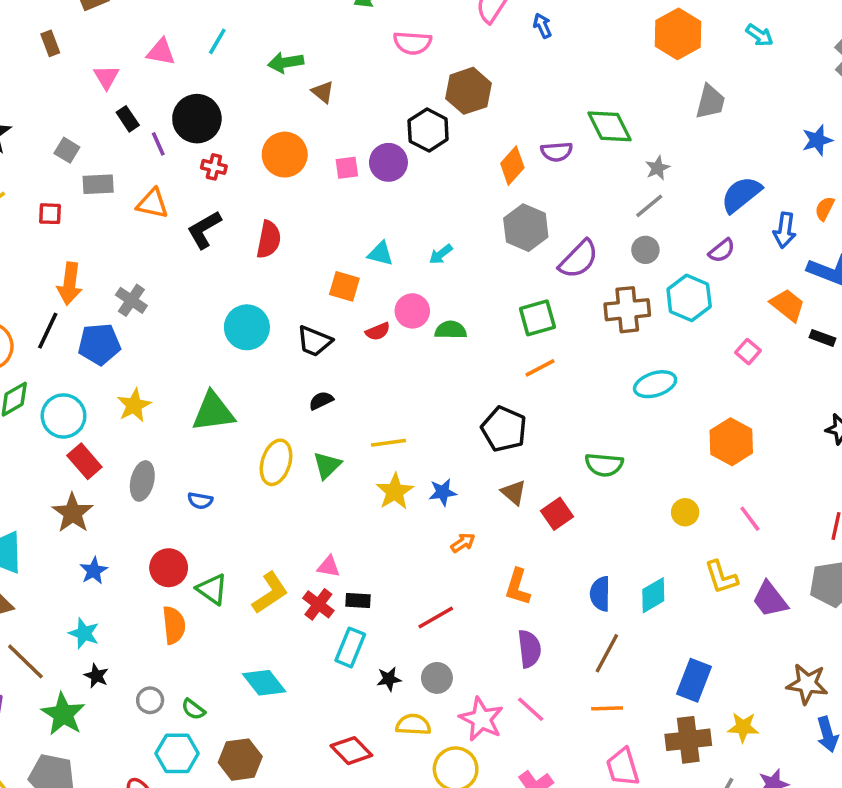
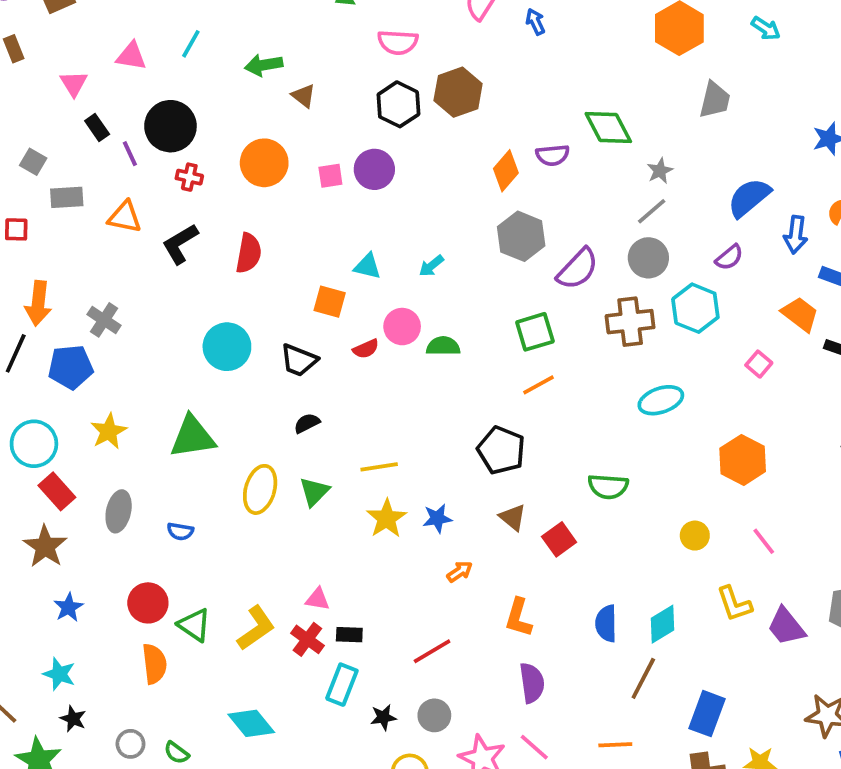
black hexagon: (428, 130) -> (398, 104), moved
gray circle: (645, 250) -> (648, 258), size x1.4
brown line: (607, 653) -> (643, 678), moved

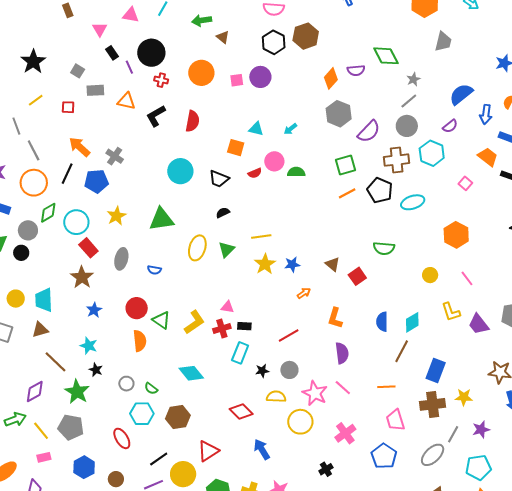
orange arrow: (38, 303) -> (79, 147), turned 125
black pentagon: (501, 450) -> (380, 190), moved
red cross: (307, 639) -> (222, 329), turned 36

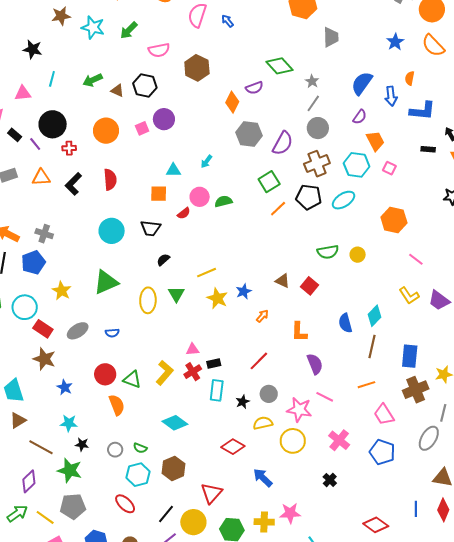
black hexagon: (274, 42) -> (145, 86), moved
cyan hexagon: (432, 153) -> (357, 165), moved
orange trapezoid: (488, 157) -> (375, 141), moved, turned 40
gray ellipse: (121, 259) -> (78, 331), turned 60
yellow circle: (430, 275) -> (358, 255), moved

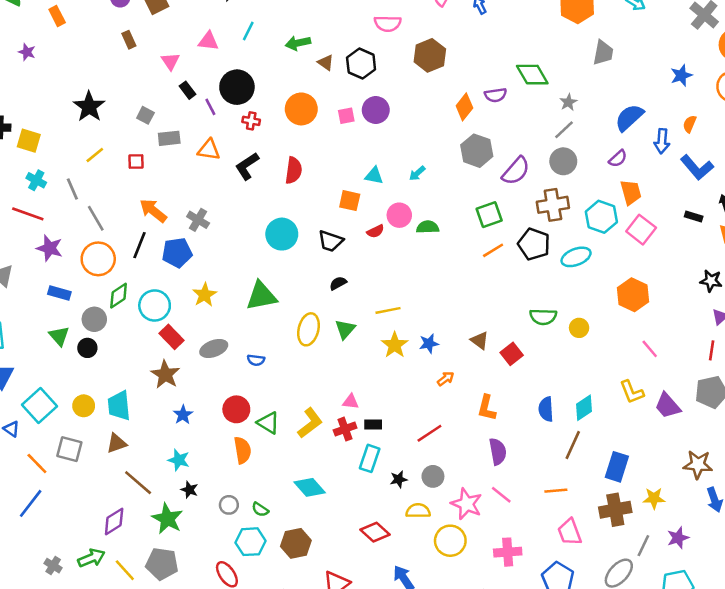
blue L-shape: (422, 111) -> (697, 167), turned 32
pink square: (389, 168) -> (641, 230), size x1.6
pink cross: (339, 440) -> (508, 552), turned 35

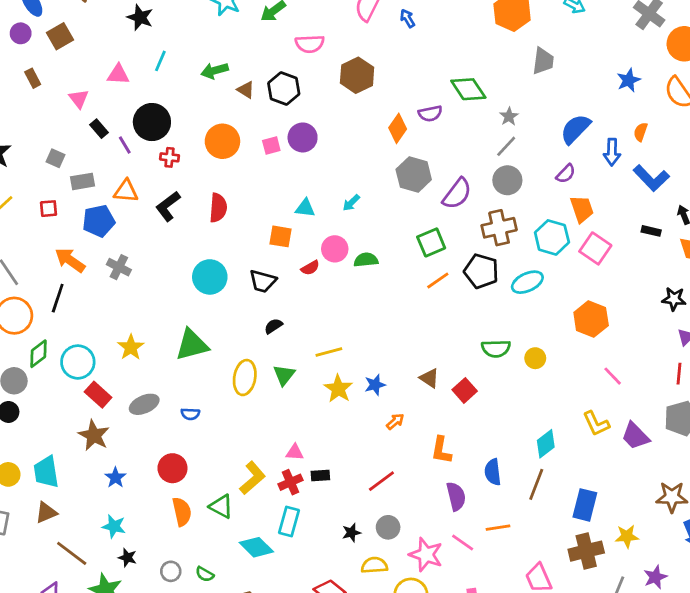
blue pentagon: (177, 253) -> (99, 221), moved
blue semicircle: (546, 409) -> (493, 472), moved
green triangle: (268, 423) -> (221, 506), moved
cyan rectangle: (370, 458) -> (289, 522), moved
orange line: (556, 491) -> (498, 528), moved

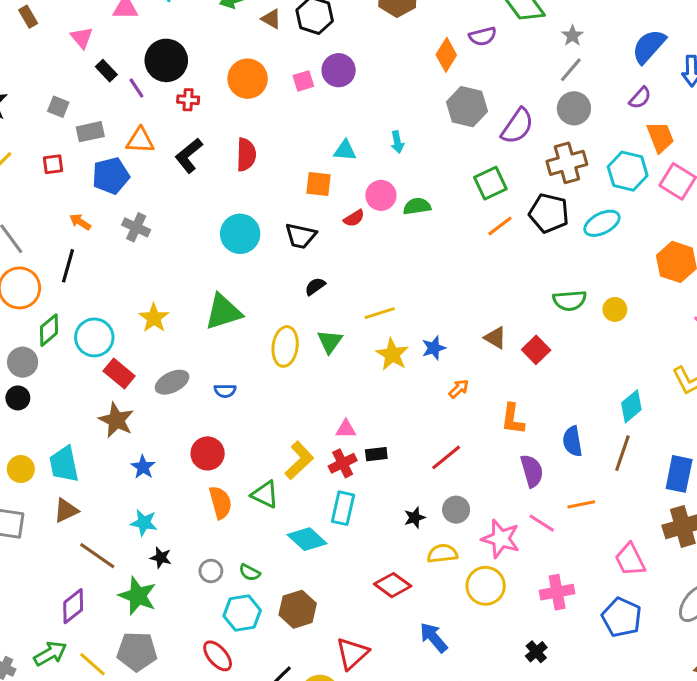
cyan arrow: (351, 203) -> (397, 142), turned -54
orange arrow: (70, 260) -> (80, 222), size x0.6

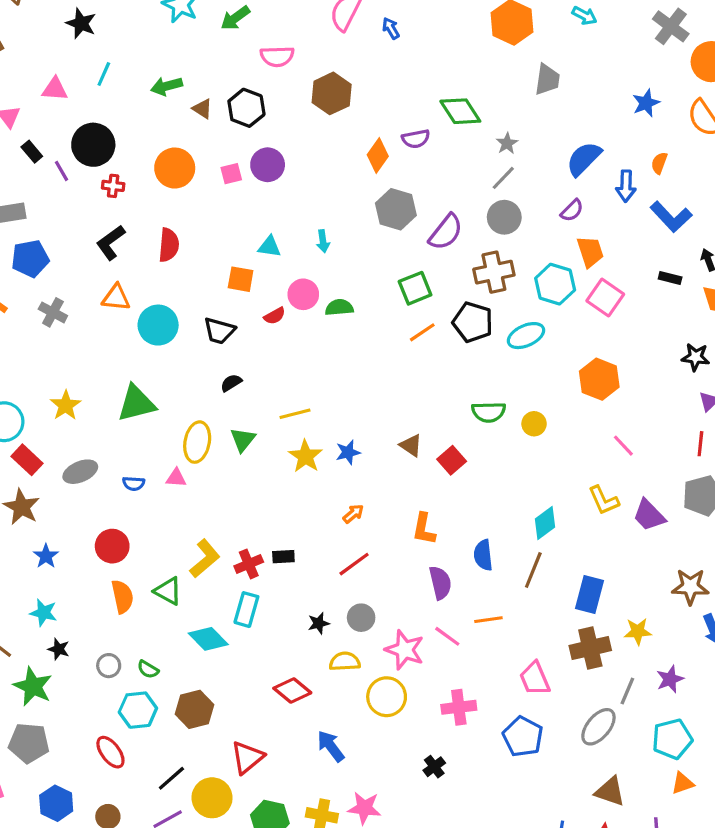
orange triangle: (140, 140) -> (116, 298), moved
orange arrow: (459, 389) -> (353, 514), moved
pink triangle: (346, 429) -> (176, 478), moved

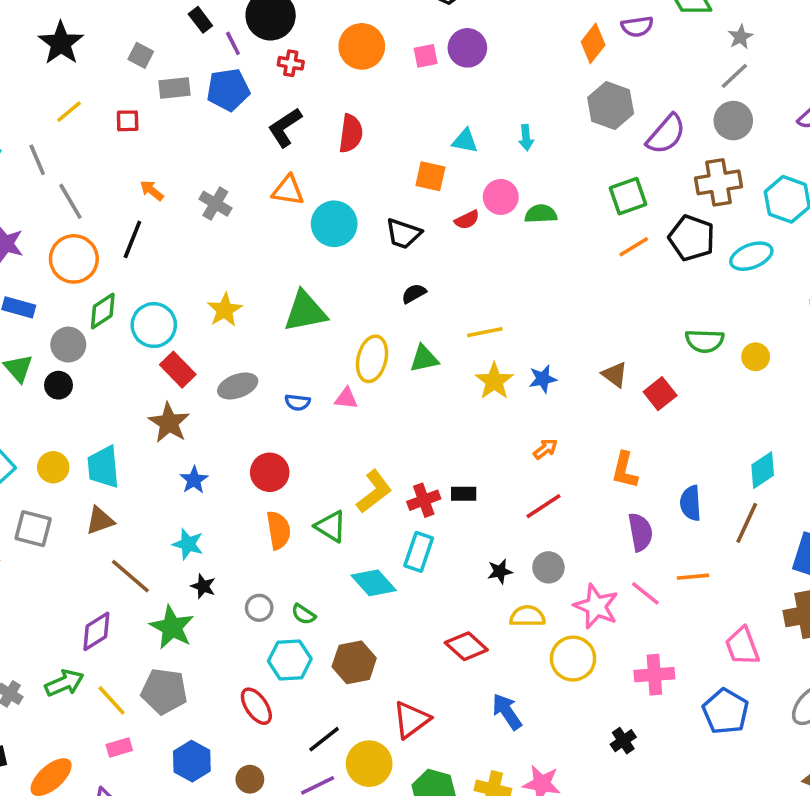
blue pentagon: (30, 259) -> (228, 90), moved
green triangle: (243, 440) -> (424, 359), turned 36

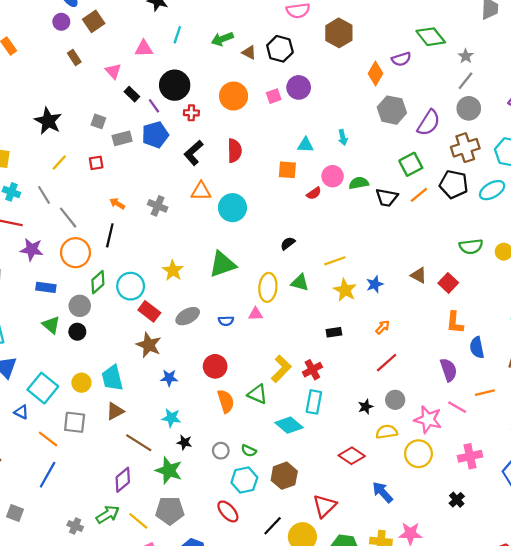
black trapezoid: (403, 234) -> (387, 197), moved
green triangle: (424, 359) -> (300, 283), turned 36
orange L-shape: (625, 470) -> (455, 323), moved
blue star: (194, 480) -> (169, 378), turned -30
black rectangle: (464, 494) -> (334, 332), moved

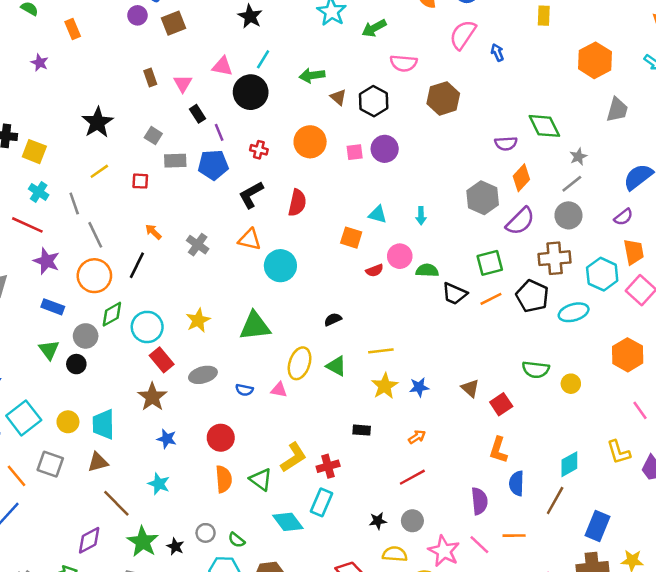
brown rectangle: (74, 58) -> (150, 77), moved
orange diamond: (376, 73) -> (521, 178), moved
black circle: (175, 85) -> (251, 92), moved
black star: (184, 442) -> (175, 546), moved

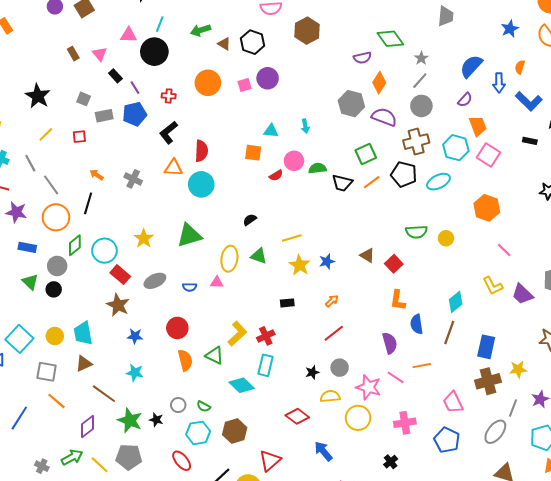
red semicircle: (297, 203) -> (201, 151), moved
purple semicircle: (520, 221) -> (384, 117), turned -105
orange line: (16, 476) -> (56, 401), moved

